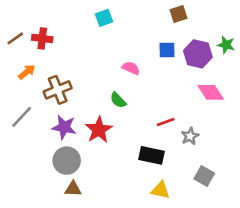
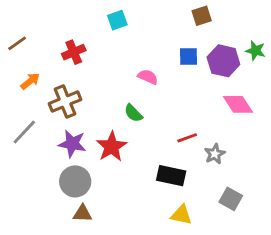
red cross: (42, 38) -> (74, 52), moved, turned -30

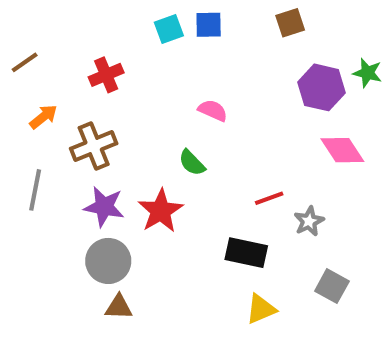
blue square: (189, 56) -> (209, 25), moved
gray line: (24, 132) -> (35, 190), turned -32
yellow triangle: (181, 215) -> (261, 309), turned -35

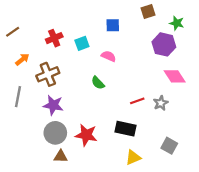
blue square: (209, 25) -> (113, 25), moved
cyan square: (169, 29) -> (82, 43), moved
green star: (367, 73) -> (177, 23), moved
red star: (161, 211) -> (86, 135), moved, turned -30
gray star: (309, 221) -> (161, 103), moved

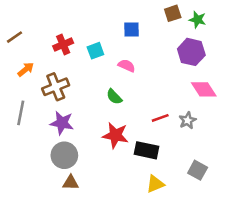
green star: (177, 23) -> (198, 20), moved
red star: (86, 135) -> (115, 135), moved

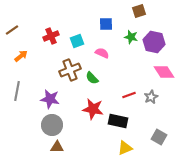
green star: (198, 20) -> (131, 37), moved
brown cross: (56, 87) -> (70, 70), moved

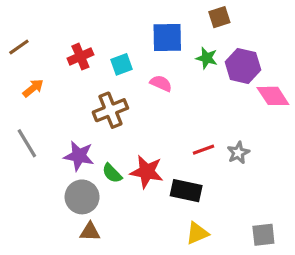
blue square: (106, 24) -> (167, 38), size x1.5
pink diamond: (164, 72) -> (273, 96), moved
green semicircle: (92, 78) -> (112, 173), moved
gray line: (17, 91) -> (27, 143), turned -42
gray square: (159, 137) -> (263, 235), moved, turned -35

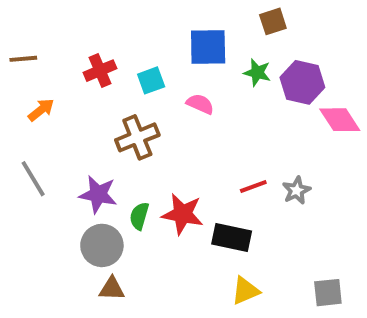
brown line: (19, 47) -> (23, 59), turned 30
green semicircle: (112, 173) -> (139, 216), turned 60

